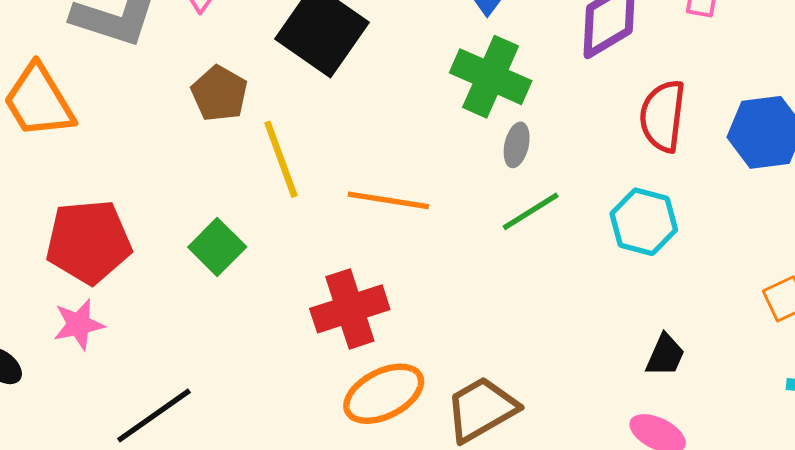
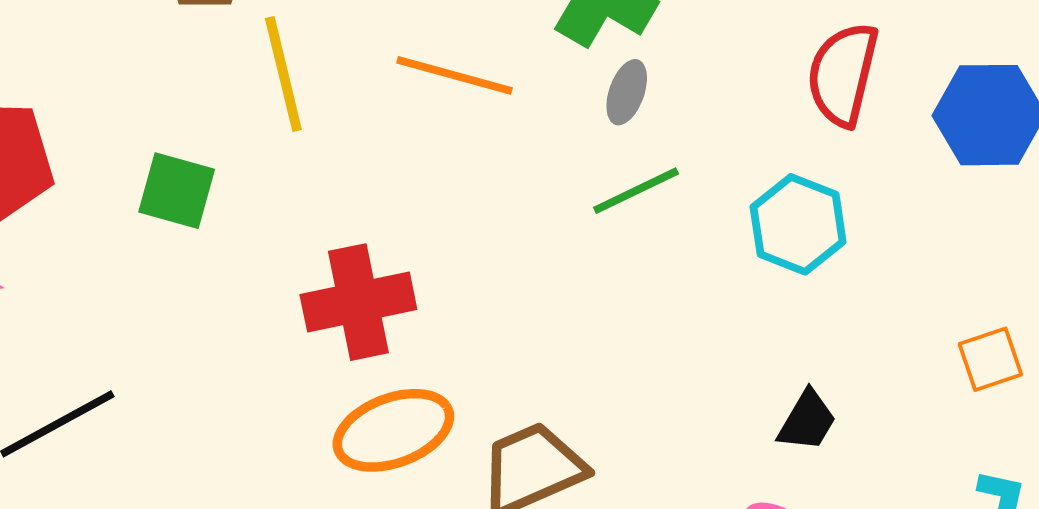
orange line: (388, 200) -> (454, 75), moved
green square: (217, 247) -> (177, 191), turned -36

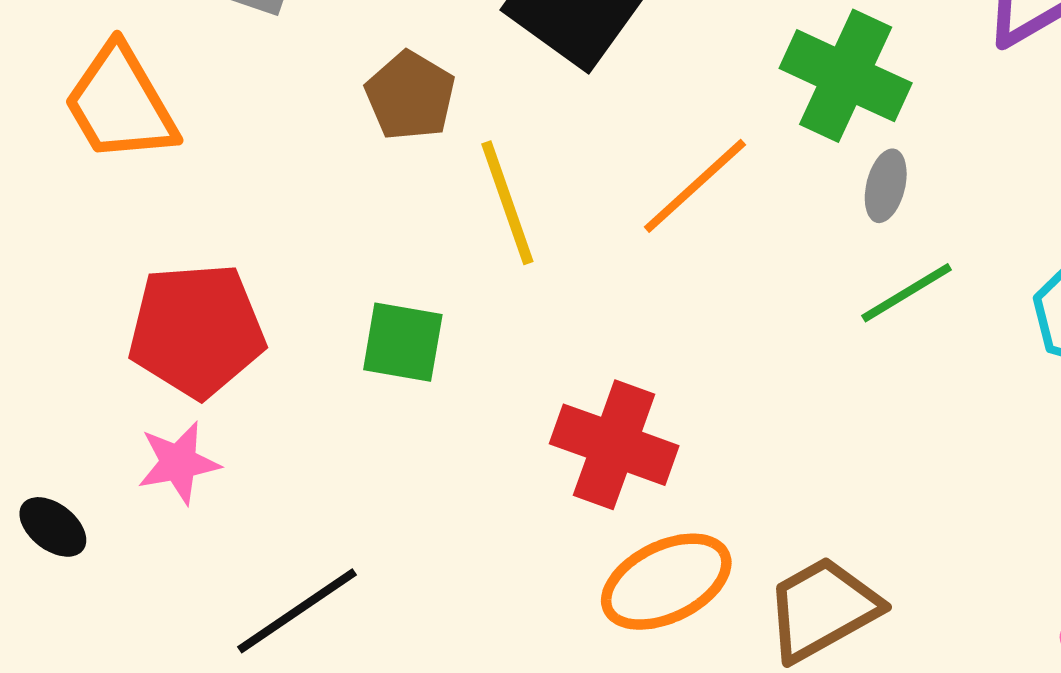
orange line: (454, 75) -> (695, 186), turned -52
red cross: (358, 302) -> (614, 445), turned 37

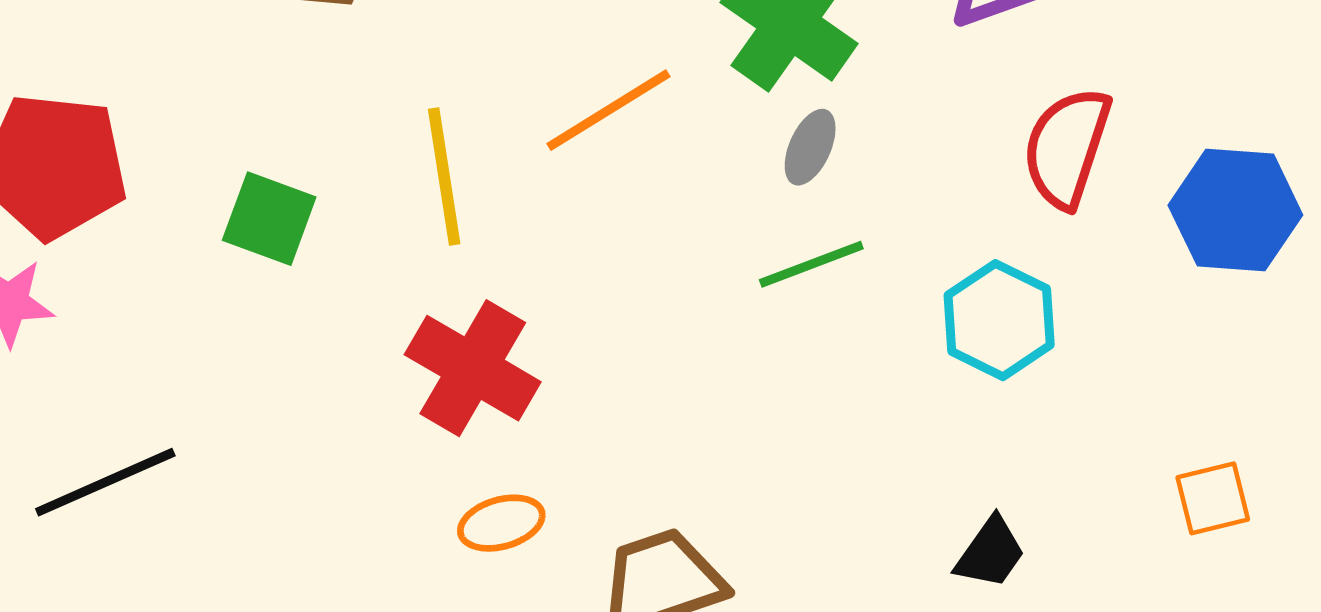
yellow line: (507, 203) -> (444, 177), moved
orange ellipse: (666, 582) -> (501, 523), size x0.6

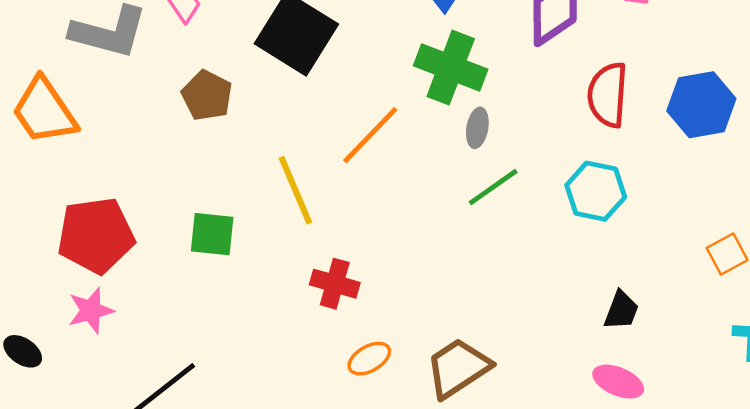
red cross: (473, 368) -> (335, 284), size x0.7

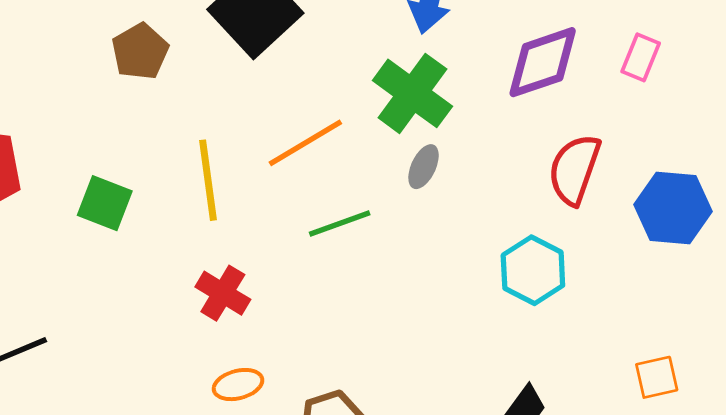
green line: (493, 187) -> (340, 223), moved

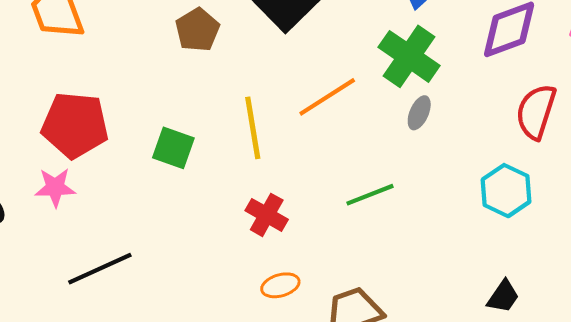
green line: (340, 223) -> (370, 195), moved

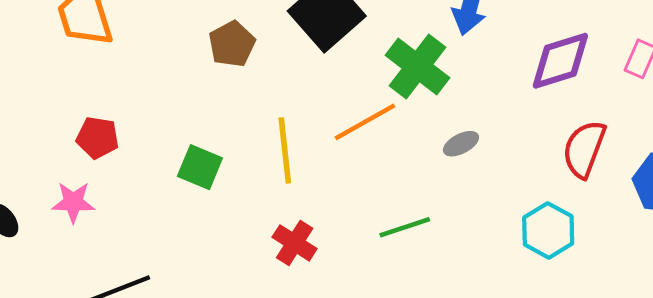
green cross: (409, 56) -> (418, 67), moved
gray ellipse: (419, 113) -> (461, 144), turned 36
red pentagon: (75, 125) -> (97, 138), size x0.6

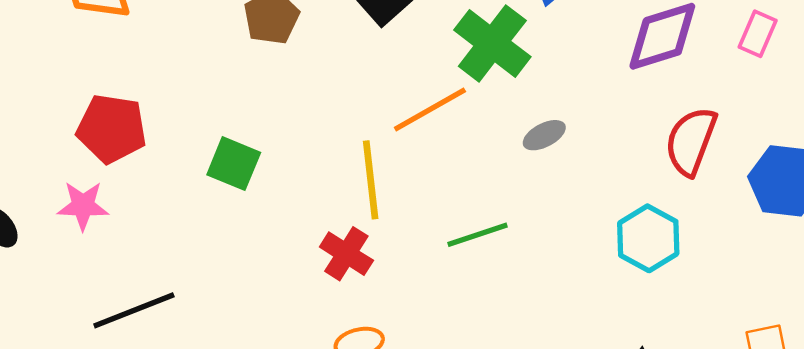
red pentagon: (97, 138) -> (112, 129), size x1.4
yellow line: (285, 150) -> (371, 180), moved

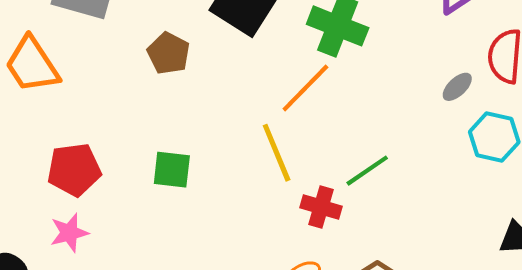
gray ellipse: (544, 135) -> (457, 87), moved
red cross: (346, 254) -> (321, 207), moved

